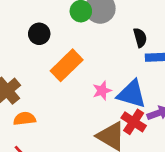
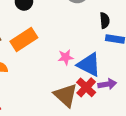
orange rectangle: (67, 65) -> (24, 39), moved

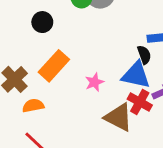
black semicircle: (105, 20) -> (144, 55), moved
pink star: (66, 57) -> (94, 82), moved

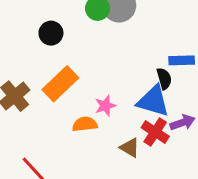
orange semicircle: (33, 106) -> (85, 124), moved
brown triangle: (118, 117) -> (130, 148), size x0.6

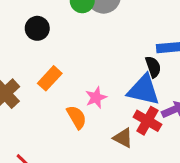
orange rectangle: (60, 84) -> (50, 78), size x0.7
orange semicircle: (85, 124) -> (77, 117), turned 70

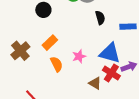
black semicircle: (153, 67) -> (100, 18), moved
orange semicircle: (77, 117) -> (57, 64), moved

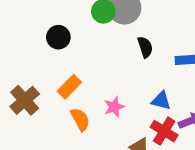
blue triangle: (110, 53) -> (161, 101), size x0.6

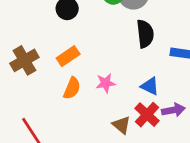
black semicircle: (145, 47) -> (145, 34), size x1.4
orange semicircle: (80, 119) -> (72, 88), turned 40

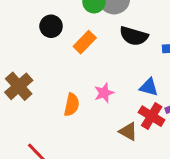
black semicircle: (145, 34) -> (134, 36), turned 124
orange rectangle: (68, 56) -> (85, 42), moved

